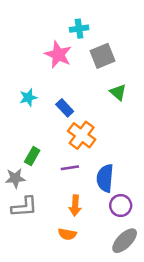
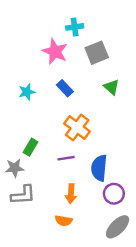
blue rectangle: (65, 108) -> (65, 88), moved

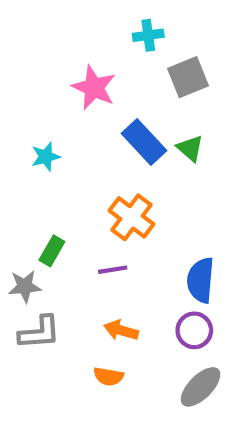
cyan cross: (75, 27) -> (148, 35), moved
gray square: (97, 53) -> (188, 77), moved
blue rectangle: (65, 88) -> (144, 142), moved, size x1.5
blue semicircle: (99, 168) -> (201, 280), moved
orange arrow: (71, 194) -> (121, 330), turned 102

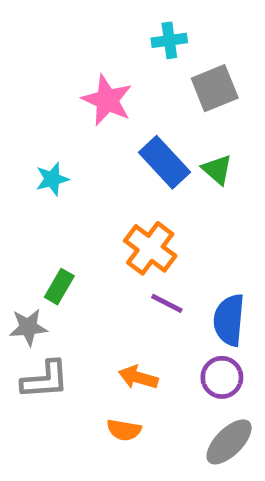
purple line: (113, 270) -> (167, 303), moved, turned 36

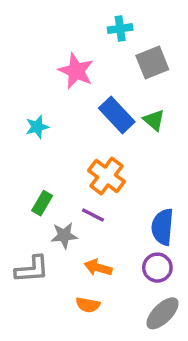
purple line: (167, 303) -> (93, 215), moved
gray star: (28, 327) -> (64, 235), moved

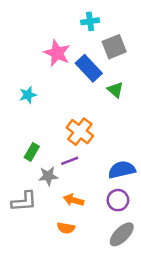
blue rectangle: (117, 115) -> (89, 68), moved
purple line: (93, 215) -> (70, 161), turned -48
blue semicircle: (162, 227) -> (122, 170), turned 72

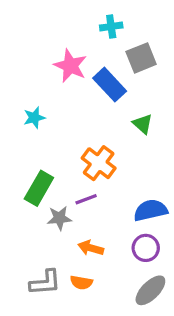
green triangle: (115, 90) -> (143, 124), moved
green rectangle: (32, 152) -> (39, 188), size x1.5
gray L-shape: (24, 201) -> (45, 282), moved

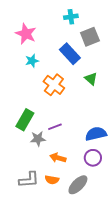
pink star: (70, 66) -> (26, 34), moved
cyan star: (34, 118) -> (32, 61), moved
orange cross: (99, 163) -> (54, 85), moved
gray ellipse: (150, 290) -> (78, 185), moved

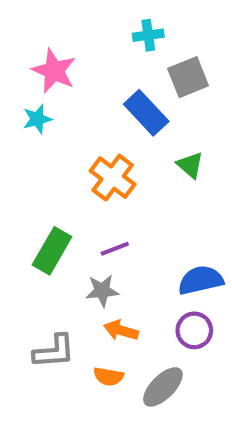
cyan star: (32, 61) -> (37, 119), moved
purple line: (55, 127) -> (115, 249), moved
gray star: (38, 139) -> (102, 291), moved
gray L-shape: (29, 180) -> (54, 351), moved

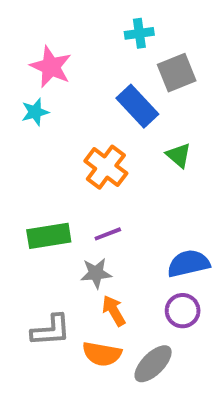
green rectangle: (52, 251) -> (49, 236), turned 51
orange arrow: (121, 330) -> (114, 311), turned 44
orange semicircle: (108, 376) -> (102, 354), size x1.4

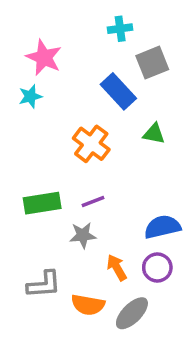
green triangle: (179, 155) -> (154, 134), turned -30
orange arrow: (114, 311) -> (117, 268), moved

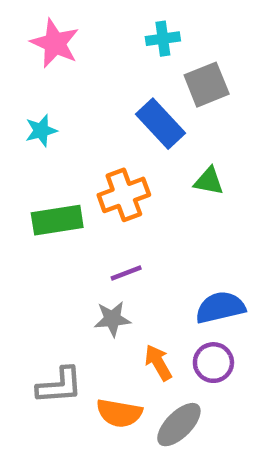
pink star: (44, 57) -> (55, 43), moved
orange cross: (91, 144) -> (124, 195), turned 33
green rectangle: (42, 203) -> (57, 220), moved

